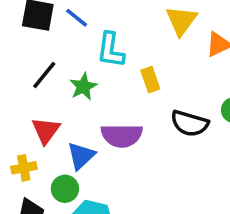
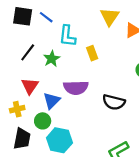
black semicircle: (190, 123) -> (114, 102), moved

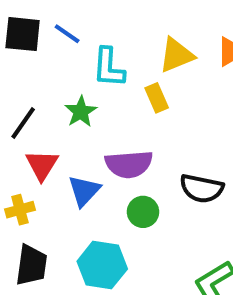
yellow triangle: (110, 17) -> (176, 55), moved, turned 36
black line: (28, 52) -> (23, 123), moved
green circle: (43, 121) -> (143, 212), moved

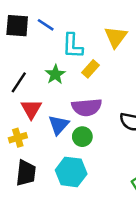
yellow triangle: (176, 55) -> (116, 37), turned -30
yellow rectangle: (157, 98) -> (90, 69), moved, turned 66
green circle: (143, 212) -> (82, 137), moved

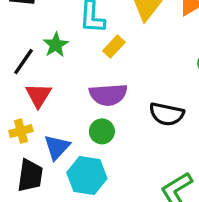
green star: (55, 74) -> (56, 45), moved
blue triangle: (59, 125) -> (57, 147), moved

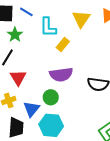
green star: (56, 45) -> (15, 35), moved
green circle: (102, 131) -> (51, 97), moved

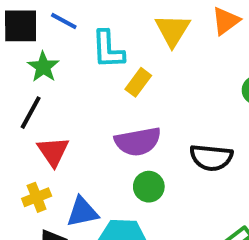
green circle: (51, 97) -> (149, 187), moved
blue triangle: (32, 109) -> (82, 212), turned 42

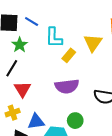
yellow triangle: (173, 30) -> (93, 43), moved
green circle: (149, 187) -> (75, 121), moved

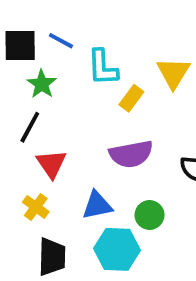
yellow cross: (13, 113) -> (36, 207), turned -32
blue triangle: (36, 122) -> (97, 205), moved

